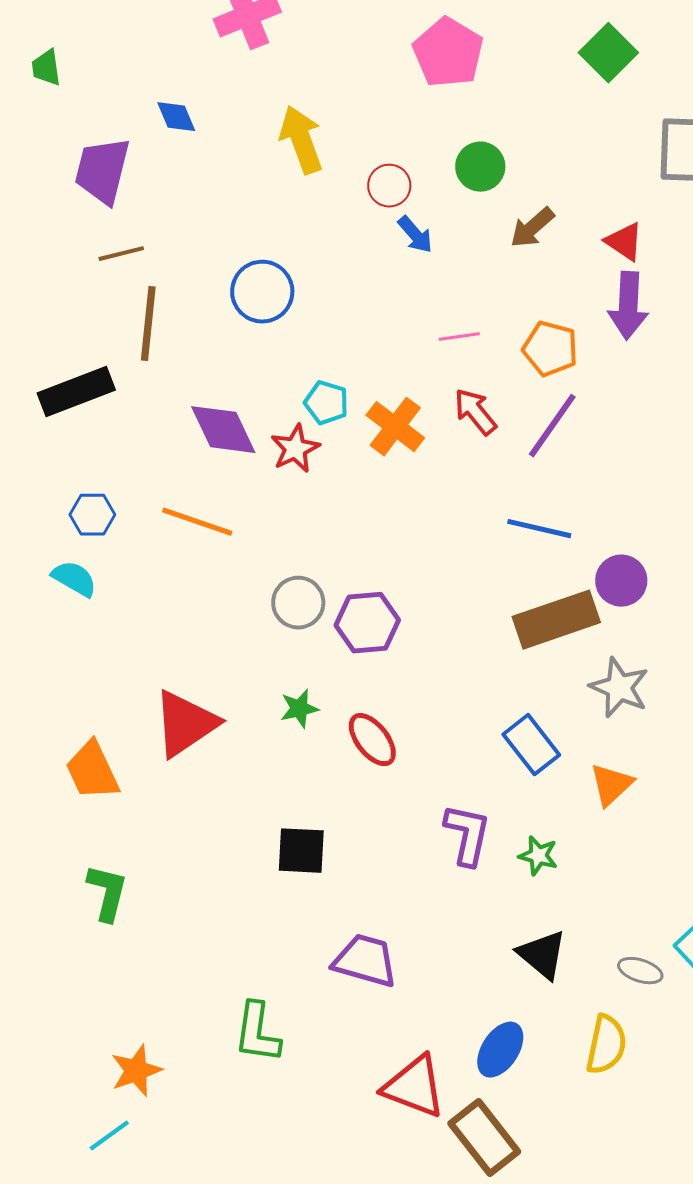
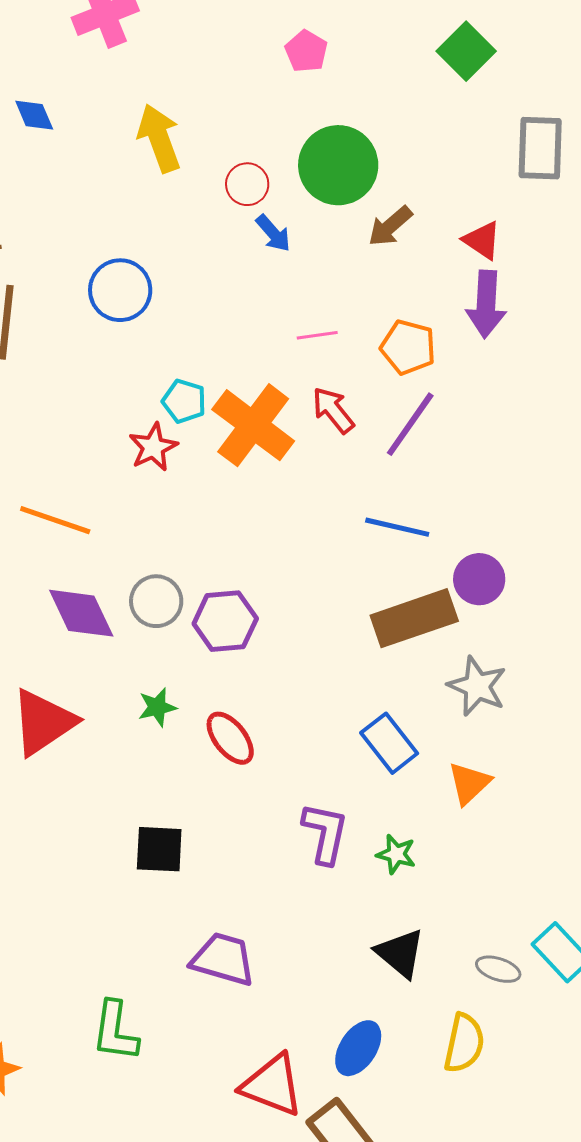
pink pentagon: (448, 53) -> (306, 51), size x0.6
green circle: (480, 167) -> (338, 165), size x1.6
orange cross: (395, 427) -> (253, 425), size x1.4
purple diamond: (223, 430) -> (81, 613), moved

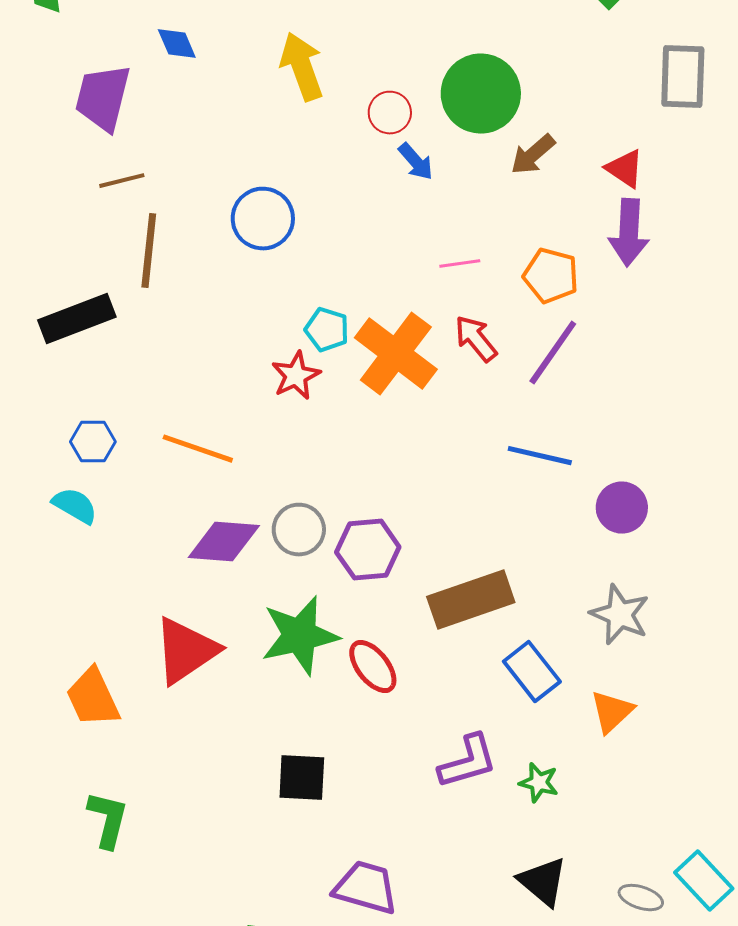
purple diamond: (81, 613) -> (224, 542), turned -60
brown rectangle: (414, 618) -> (471, 600), moved
green star: (157, 707) -> (300, 636), size x2.0
purple L-shape: (325, 833) -> (468, 762), turned 62

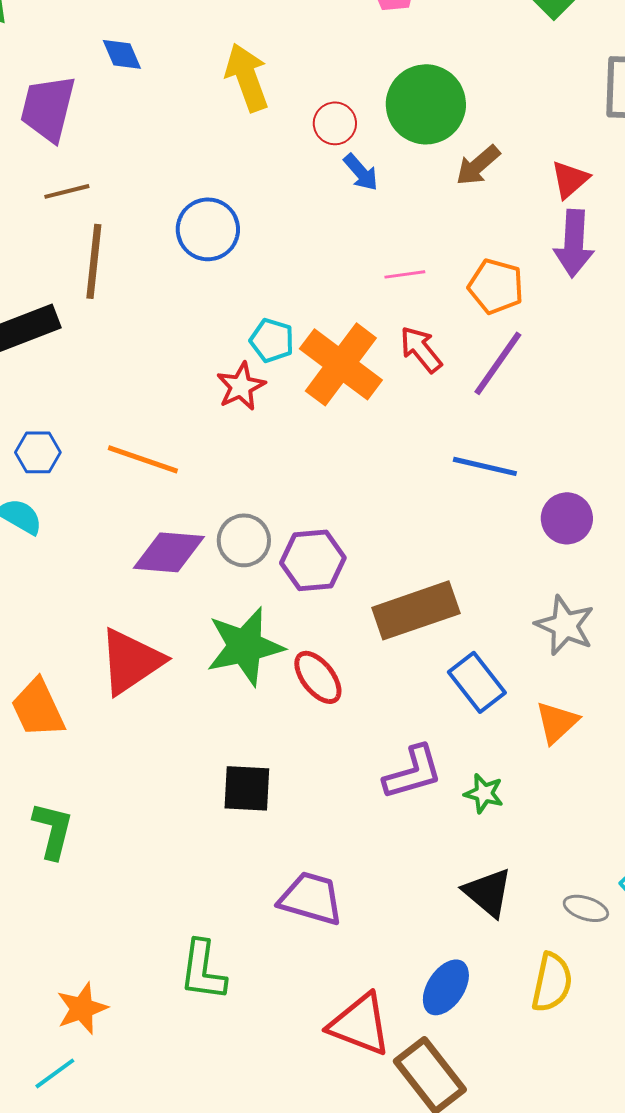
red triangle: (625, 169) -> (570, 179), turned 45

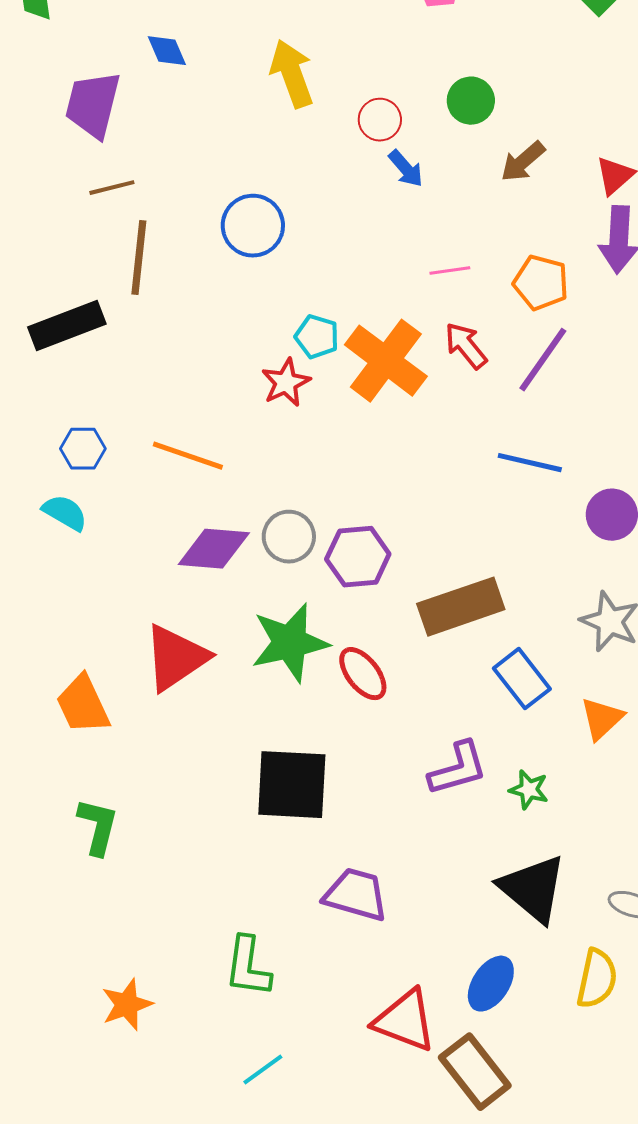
green circle: (426, 104) -> (471, 101), size x0.6
black square: (247, 788) -> (292, 785), size x1.5
black triangle: (488, 892) -> (533, 889), size x1.4
cyan line: (55, 1073) -> (263, 1070), moved

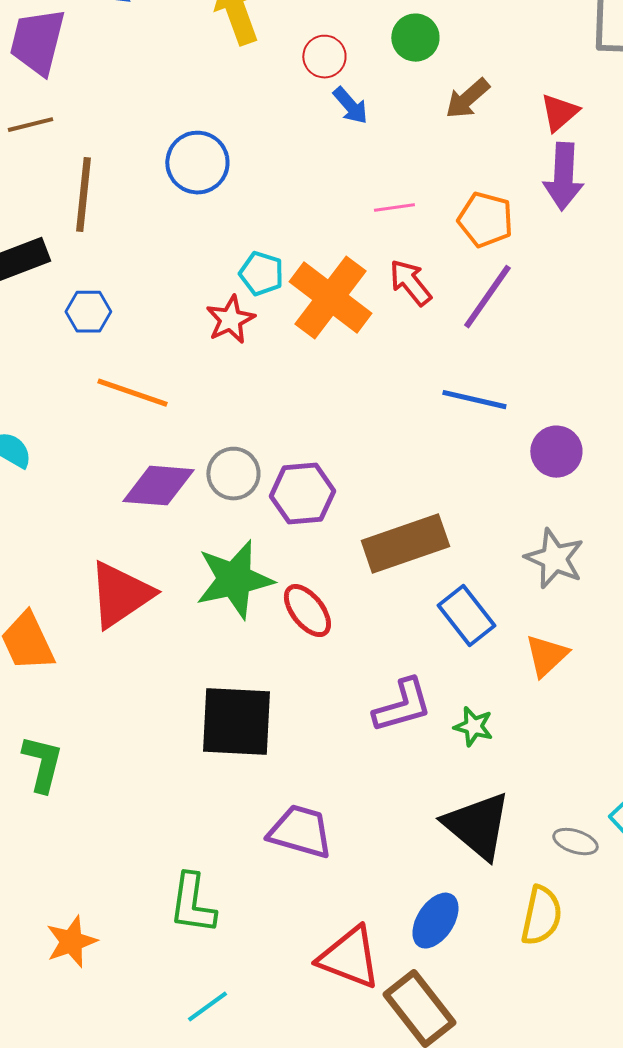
brown line: (112, 188) -> (30, 125), moved
blue hexagon: (83, 449) -> (88, 312), moved

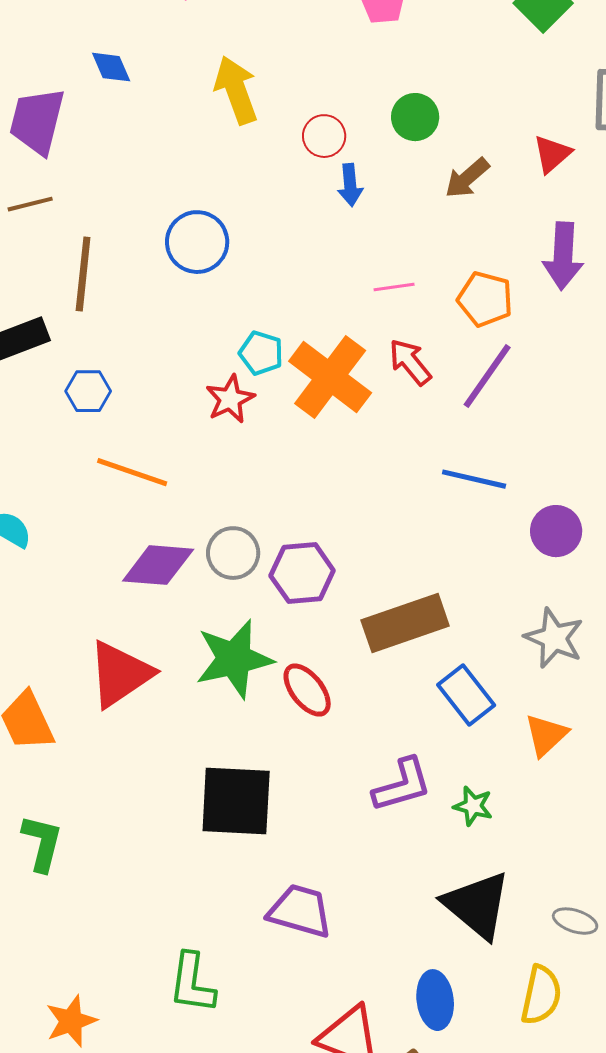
blue arrow: (350, 106) -> (350, 185), turned 36
red triangle: (559, 113) -> (552, 154), moved
blue ellipse: (435, 921) -> (435, 1000), turned -40

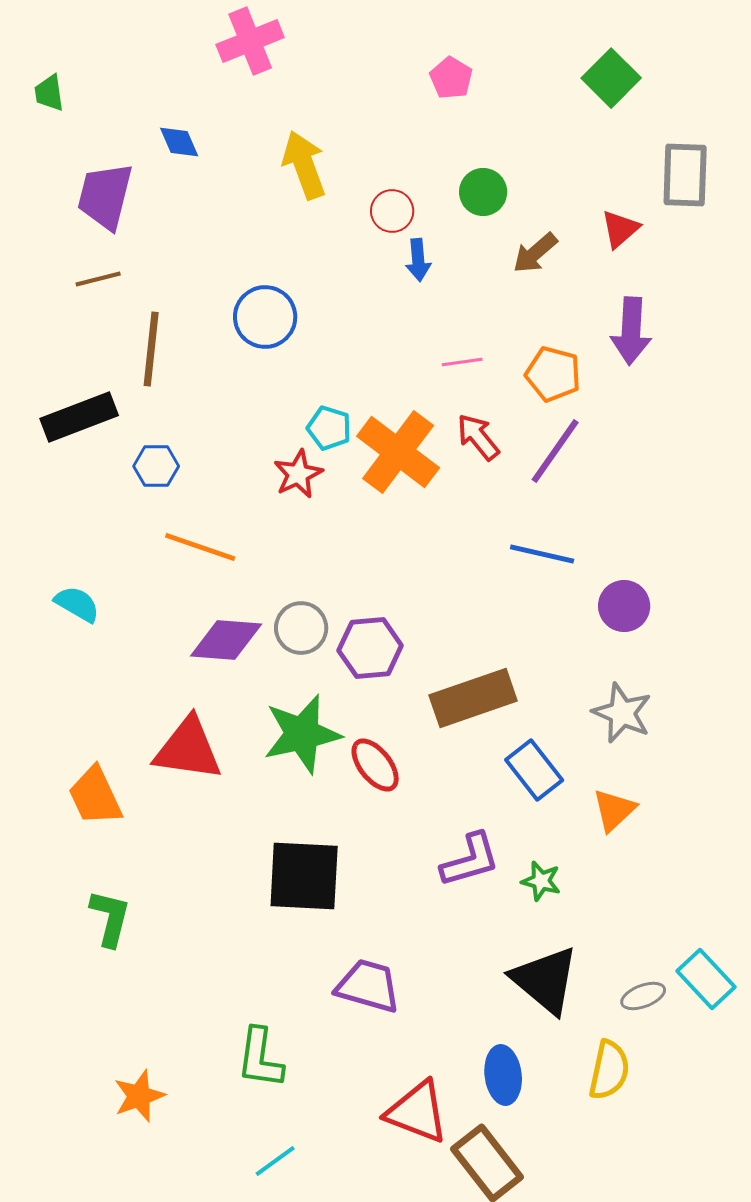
red triangle: (120, 674) -> (188, 749), turned 42
gray ellipse: (575, 921) -> (643, 996), turned -39

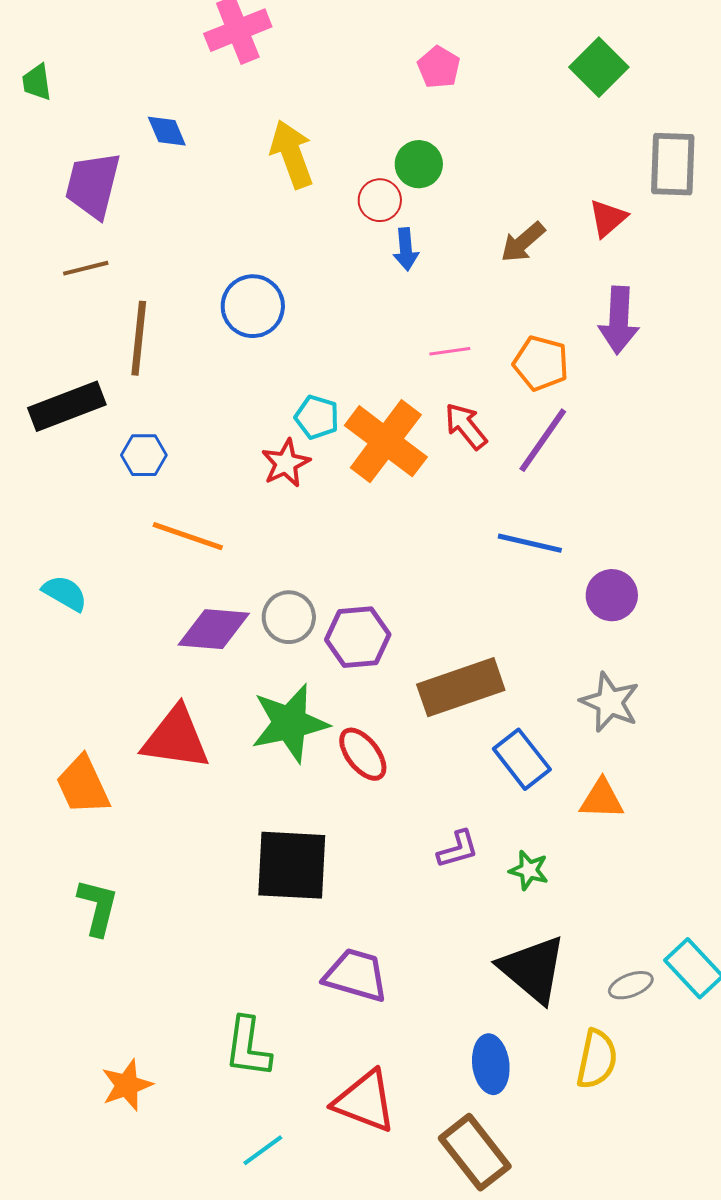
green circle: (483, 192) -> (419, 164), moved
orange triangle: (614, 810) -> (602, 799), turned 45
purple L-shape: (470, 860) -> (458, 849), size x0.7
red triangle: (417, 1112) -> (365, 1101), moved

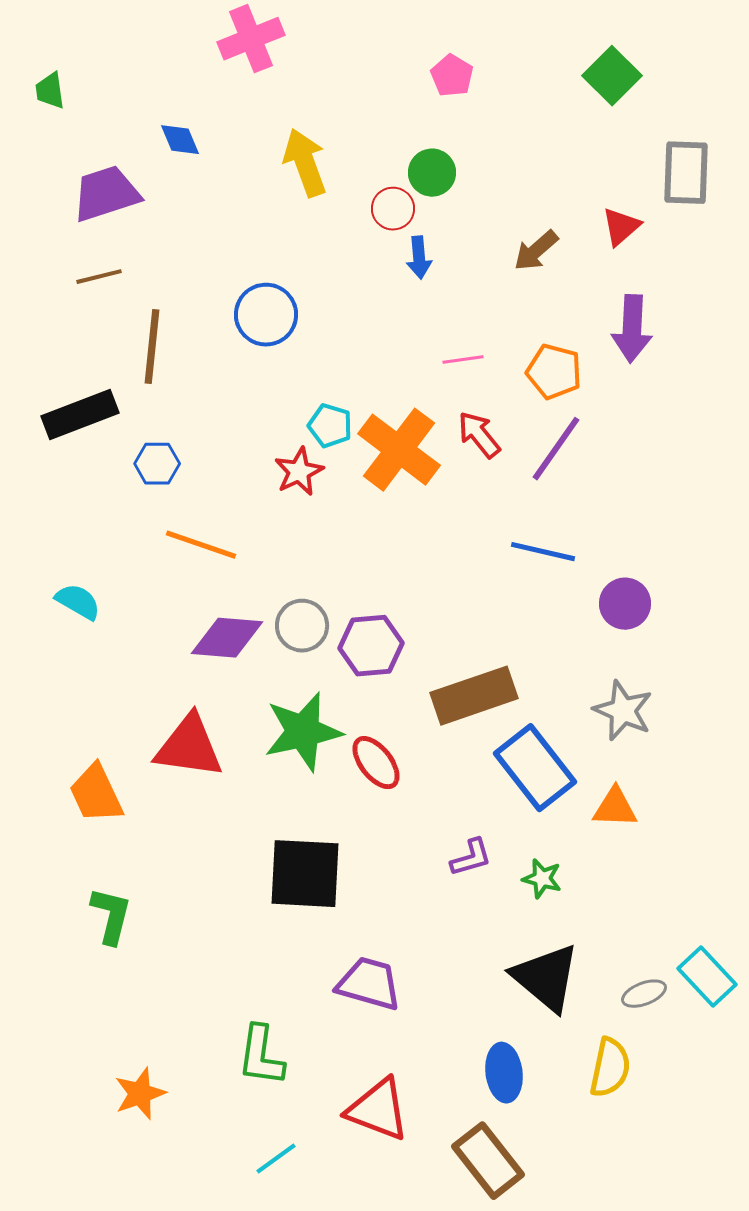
purple trapezoid: (93, 185) -> (106, 194), turned 58
blue rectangle: (522, 759) -> (535, 768), size x1.4

